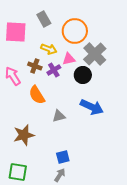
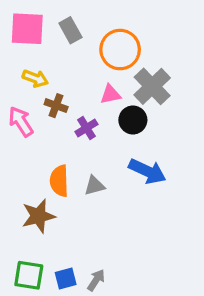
pink square: (16, 32) -> (27, 29), moved
yellow arrow: (49, 49) -> (35, 78), moved
purple cross: (54, 70) -> (86, 128), moved
orange semicircle: (37, 95) -> (59, 181), moved, turned 30
blue square: (63, 157) -> (66, 278), moved

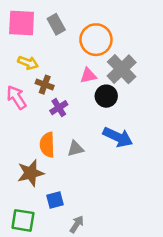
purple cross: (86, 128) -> (59, 108), moved
blue square: (66, 278) -> (55, 200), moved

